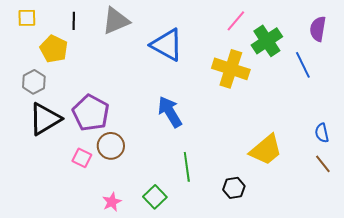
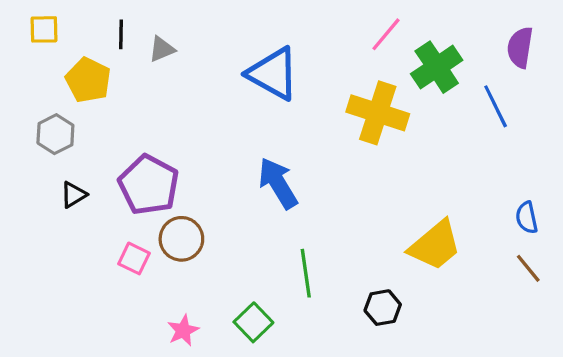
gray triangle: (116, 21) -> (162, 49), moved, size x0.6
black triangle: (45, 119) -> (73, 195), size x0.5

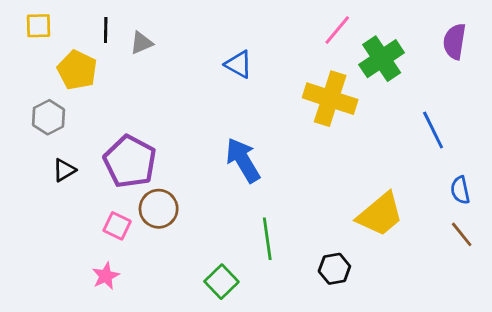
blue triangle: (273, 74) -> (239, 64), size x0.6
blue line: (496, 106) -> (433, 130), moved
pink star: (183, 330) -> (106, 276), moved

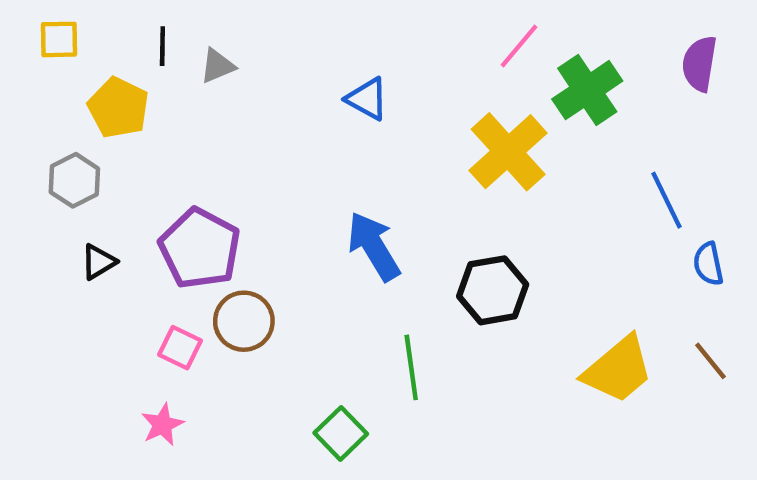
yellow cross: (330, 99) -> (508, 152), turned 30
blue semicircle: (460, 190) -> (708, 264), moved
yellow trapezoid: (380, 214) -> (618, 370), moved
black hexagon: (334, 269) -> (493, 290), moved, size x1.4

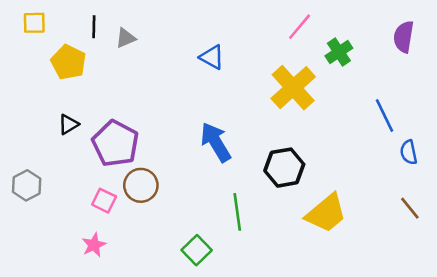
green cross: (587, 90) -> (339, 52), size x0.7
gray hexagon: (74, 180) -> (27, 185), moved
black triangle: (99, 262) -> (69, 124), moved
yellow trapezoid: (618, 370) -> (326, 213), moved

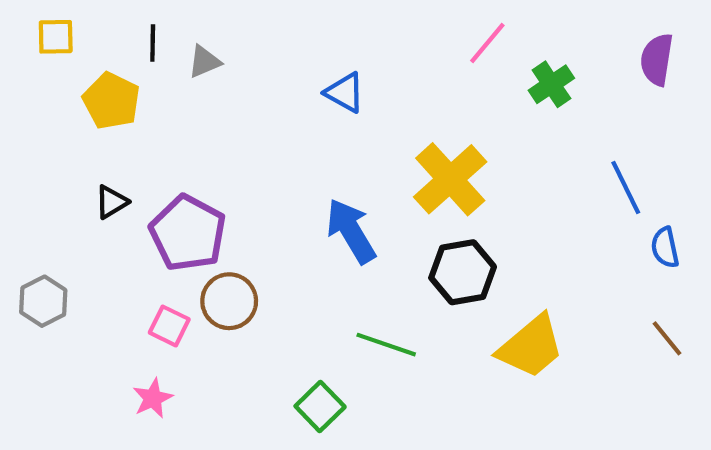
yellow cross: (293, 88) -> (450, 179), moved
green line: (237, 212) -> (386, 345), turned -63

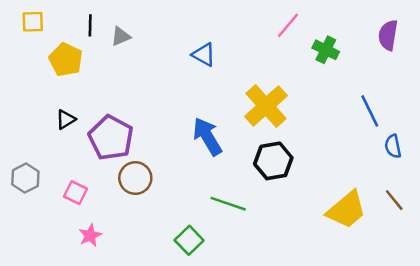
green cross: (551, 84) -> (326, 50), turned -30
pink square: (169, 326) -> (75, 193), moved
yellow trapezoid: (531, 347) -> (347, 210), moved

